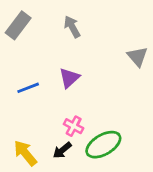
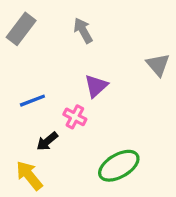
purple triangle: (69, 78) -> (96, 86), moved
pink cross: (74, 126) -> (75, 117), moved
black arrow: (62, 150) -> (47, 141), moved

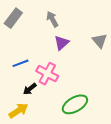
purple triangle: (96, 86) -> (62, 43), moved
pink cross: (75, 117) -> (47, 74), size x1.5
yellow arrow: (29, 176) -> (18, 111), turned 96

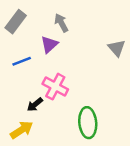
purple triangle: (62, 43) -> (49, 44), moved
blue line: (21, 63) -> (22, 61), moved
green ellipse: (75, 104) -> (88, 123), turned -65

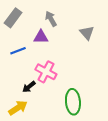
purple triangle: (49, 44) -> (41, 37), turned 42
gray triangle: (117, 48) -> (87, 33), moved

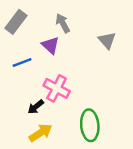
purple triangle: (41, 37) -> (50, 45), turned 42
yellow arrow: (18, 108) -> (41, 133), moved

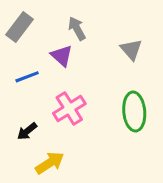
pink cross: (57, 88) -> (69, 109), turned 30
black arrow: (36, 107) -> (27, 131), moved
green ellipse: (90, 125) -> (134, 112), moved

